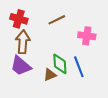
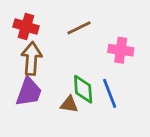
purple trapezoid: (21, 66) -> (29, 92), turned -110
brown triangle: (50, 75) -> (69, 104), turned 32

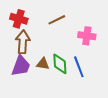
brown triangle: (69, 104) -> (43, 64), moved

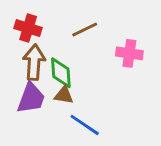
green diamond: (60, 64) -> (61, 73), moved
blue line: (79, 67) -> (85, 125), moved, turned -35

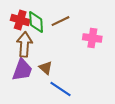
green diamond: (61, 73) -> (36, 22), moved
brown triangle: (64, 95) -> (46, 68), turned 32

